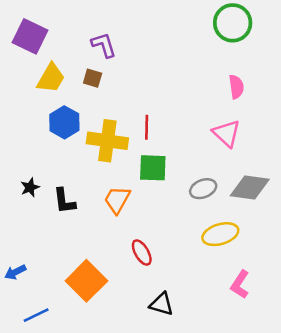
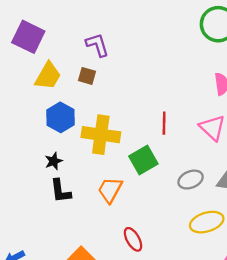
red line: (147, 127) -> (164, 123), moved
green square: (153, 168) -> (143, 160), turned -32
black star: (30, 187) -> (54, 161), moved

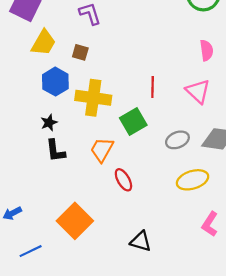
brown square: (87, 76) -> (80, 52), moved
red ellipse: (133, 239) -> (123, 180), moved

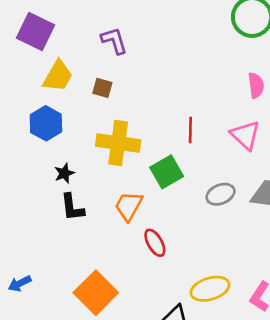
blue hexagon: (55, 82) -> (46, 123), moved
yellow ellipse: (193, 180) -> (210, 289), moved

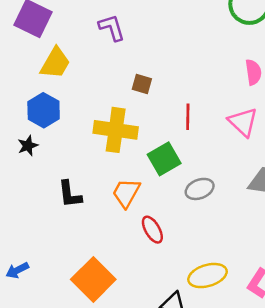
brown square: (102, 88) -> (142, 84), moved
black star: (64, 173) -> (28, 146), moved
gray ellipse: (221, 194) -> (200, 189), moved

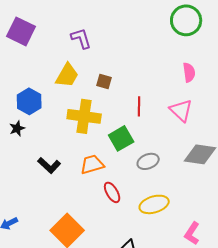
yellow trapezoid: (55, 63) -> (67, 75), moved
orange trapezoid: (126, 193) -> (92, 164), turned 45
black L-shape: (70, 194) -> (49, 165), turned -40
yellow ellipse: (207, 276) -> (154, 204), moved

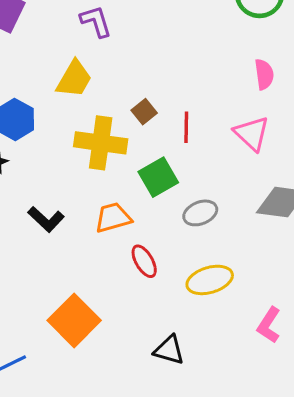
brown square: (104, 81) -> (144, 112), moved, turned 35

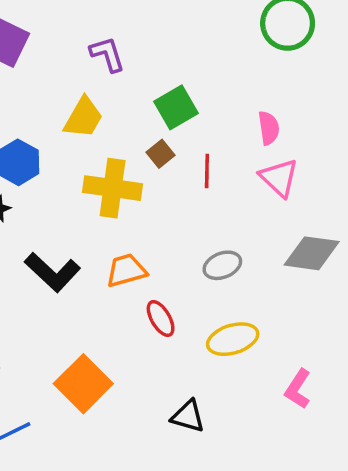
pink semicircle: (264, 74) -> (269, 128), moved
green square: (158, 177) -> (176, 107), moved
black L-shape: (46, 219) -> (52, 272), size x1.4

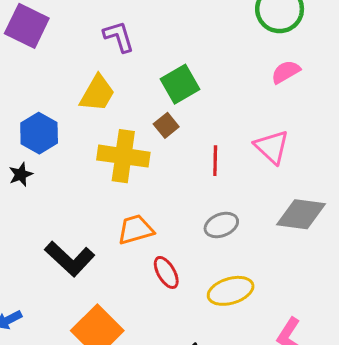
pink semicircle: (269, 128) -> (286, 72), moved, turned -112
red line: (207, 171) -> (215, 161), moved
black L-shape: (52, 272) -> (70, 259), moved

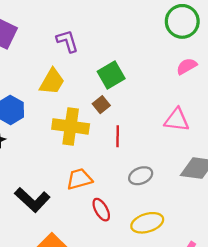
pink triangle: (272, 147) -> (177, 120), turned -36
red line: (215, 161) -> (118, 136), moved

